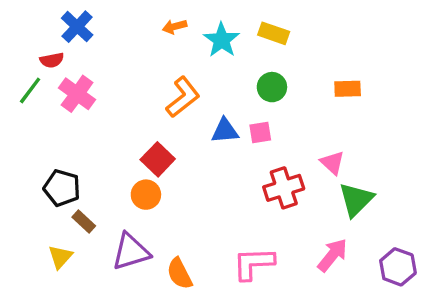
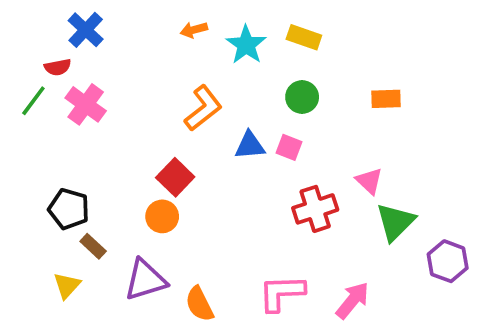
pink square: (260, 132) -> (289, 147), turned 30
pink arrow: (332, 255) -> (352, 300), moved
purple hexagon: (398, 267) -> (448, 261), moved

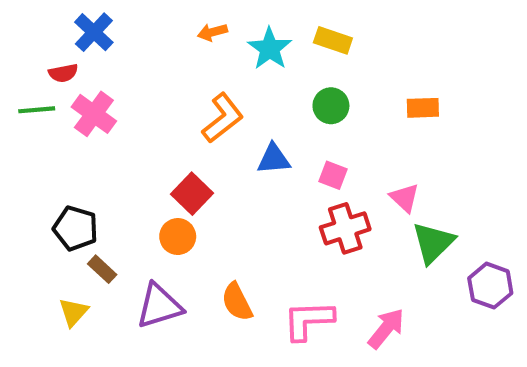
green line: (33, 101) -> (37, 110), turned 48
pink square: (289, 147) -> (333, 175), moved
orange semicircle: (199, 304) -> (237, 302), moved

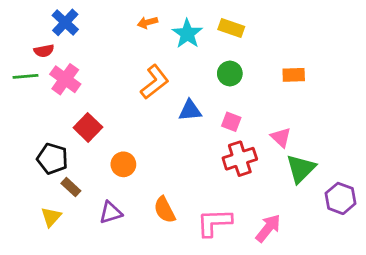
red square: (192, 194) -> (88, 127), moved
purple triangle: (159, 306) -> (111, 213), size x0.7

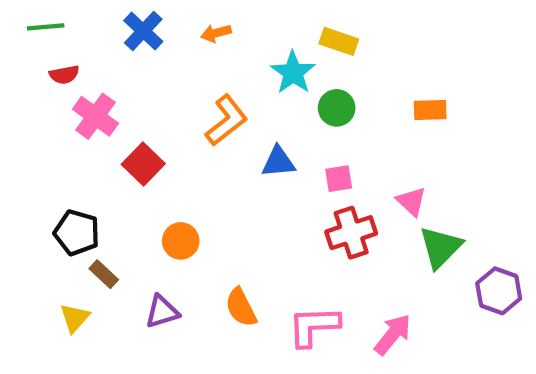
blue cross: (65, 22) -> (143, 31), moved
cyan star: (187, 34) -> (293, 73), moved
green line: (25, 76) -> (46, 27), moved
pink square: (231, 122) -> (339, 179), turned -30
red square: (88, 127) -> (143, 164), moved

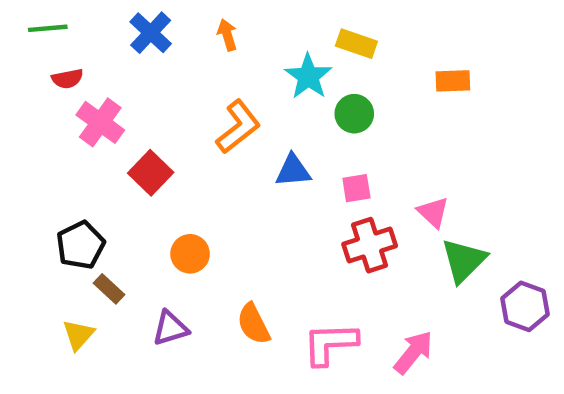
orange arrow: (216, 33) -> (227, 35), turned 88
orange rectangle: (430, 110) -> (453, 81), moved
black pentagon: (77, 233) -> (81, 245), turned 30

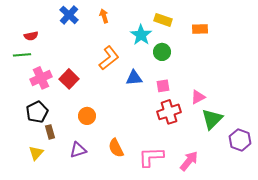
green line: (48, 28) -> (22, 55), moved
orange rectangle: (453, 81) -> (200, 29), moved
pink cross: (100, 122) -> (41, 78), moved, turned 30
pink triangle: (433, 212) -> (198, 97), turned 49
brown rectangle: (109, 289) -> (50, 132), turned 32

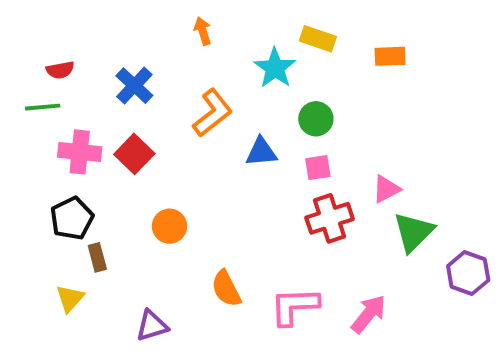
blue cross: (69, 15) -> (134, 86), moved
green circle: (162, 52) -> (316, 119), moved
pink cross: (41, 78) -> (80, 152), turned 30
purple triangle: (78, 150) -> (152, 326), moved

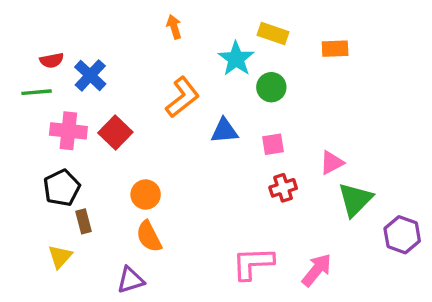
blue cross: (134, 86) -> (90, 75), moved
green circle: (316, 119) -> (271, 87), moved
red cross: (330, 218) -> (283, 188), size x0.7
orange semicircle: (226, 289) -> (149, 236), moved

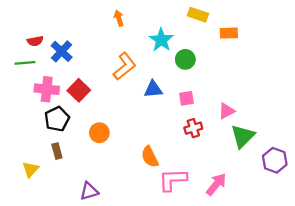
yellow rectangle: (273, 34) -> (198, 15), moved
black pentagon: (62, 188) -> (57, 119), moved
orange semicircle: (149, 236) -> (150, 157), moved
yellow triangle: (60, 257) -> (31, 169), moved

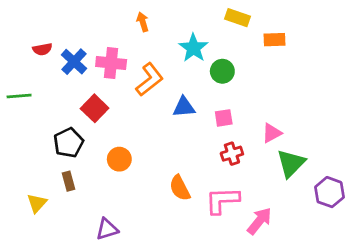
green line: (25, 63) -> (19, 96), moved
pink cross: (47, 89) -> (111, 63), moved
pink L-shape: (173, 180) -> (222, 200), moved

